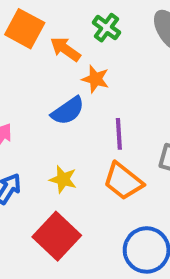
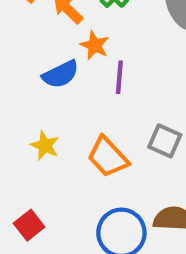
purple line: (119, 134) -> (119, 77), moved
red square: (57, 236) -> (29, 225), moved, size x0.6

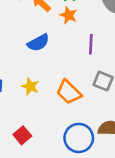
orange star: (95, 45) -> (68, 15), moved
purple line: (119, 77) -> (91, 44), moved

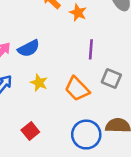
blue semicircle: (38, 43) -> (29, 48), moved
purple line: (91, 44) -> (91, 49), moved

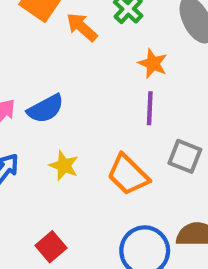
orange star: (78, 13) -> (153, 64), moved

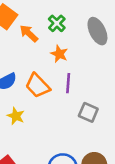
orange star: (153, 64) -> (59, 54), moved
orange trapezoid: (128, 175) -> (38, 86), moved

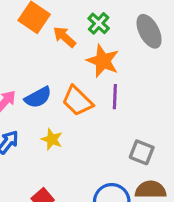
orange star: (59, 54) -> (103, 61), size x1.5
gray square: (88, 112) -> (142, 152), moved

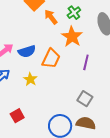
purple line: (115, 97) -> (86, 62), moved
orange trapezoid: (77, 101) -> (51, 58), turned -120

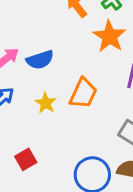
orange trapezoid: (51, 58) -> (83, 93), moved

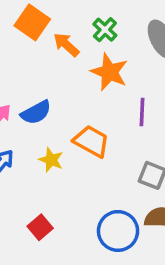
orange trapezoid: (83, 93) -> (91, 141), turned -76

